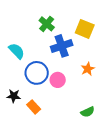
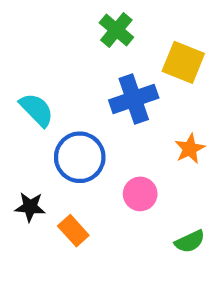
green cross: (47, 24) -> (116, 30), moved
pink circle: (58, 80) -> (140, 194), moved

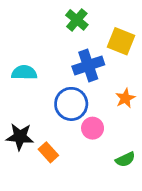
cyan semicircle: (37, 110) -> (24, 73), turned -45
blue circle: (80, 157) -> (71, 104), moved
black star: (30, 207) -> (20, 137), size x1.4

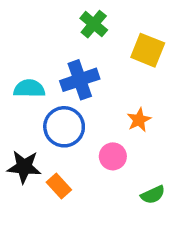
blue cross: (88, 65) -> (80, 80), moved
orange star: (125, 98) -> (139, 120), moved
blue circle: (71, 104) -> (64, 127), moved

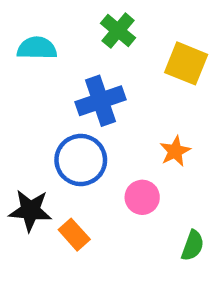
cyan semicircle: (29, 89) -> (37, 48), moved
green semicircle: (153, 195) -> (193, 246), turned -45

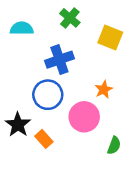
pink circle: (142, 197) -> (84, 117), size x1.5
black star: (30, 210) -> (18, 125), turned 30

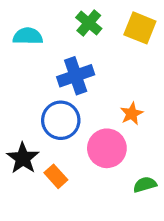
yellow square: (110, 37) -> (140, 28), moved
green semicircle: (114, 145) -> (145, 185), turned -126

